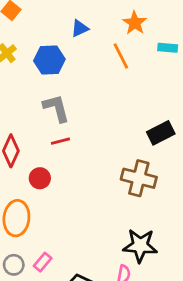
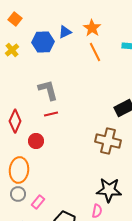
orange star: (135, 23) -> (92, 28), moved
blue hexagon: (49, 60) -> (43, 42), moved
gray circle: (14, 265) -> (18, 194), moved

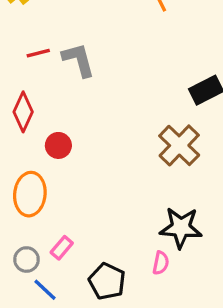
red line: (51, 114) -> (38, 53), moved
brown cross: (108, 141) -> (179, 145), turned 30
gray circle: (18, 194) -> (27, 260), moved

